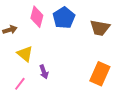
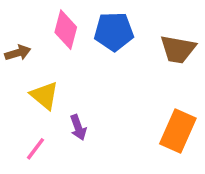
blue pentagon: (64, 18) -> (114, 31), turned 30

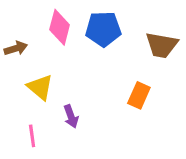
orange rectangle: (178, 131) -> (139, 95), moved, size x0.7
pink line: (36, 149) -> (32, 136), turned -45

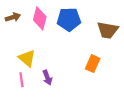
brown arrow: (16, 48) -> (13, 17), moved
pink line: (32, 136) -> (21, 80), moved

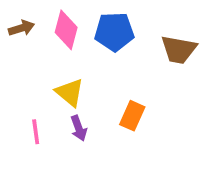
yellow triangle: (27, 58) -> (70, 92), moved
orange rectangle: (93, 64) -> (132, 116), moved

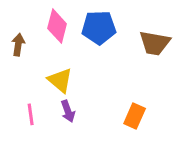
brown arrow: (21, 28) -> (18, 45), moved, turned -65
orange rectangle: (132, 116) -> (135, 116), moved

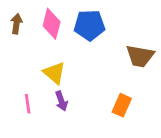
brown trapezoid: (155, 43) -> (140, 56), moved
brown arrow: (18, 45) -> (16, 24), moved

